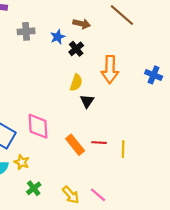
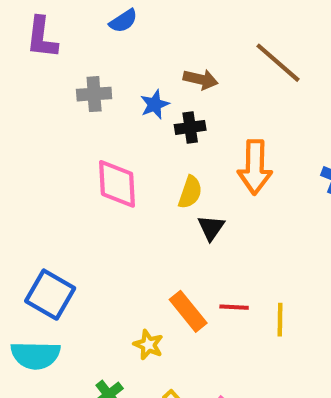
black cross: (76, 49) -> (190, 127), turned 32
pink diamond: (38, 126) -> (117, 184), moved
yellow star: (22, 162) -> (148, 345), moved

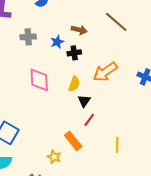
orange arrow: (255, 167) -> (105, 72), turned 55
red line: (234, 307) -> (89, 120), moved, turned -56

